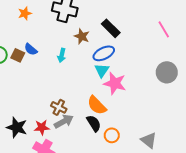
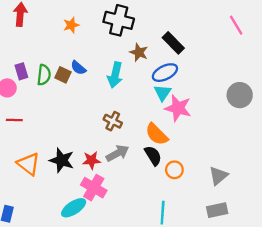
pink line: (164, 29) -> (236, 25), moved
cyan arrow: (62, 55) -> (115, 75), size x1.5
brown cross: (59, 107) -> (113, 121), moved
gray triangle: (149, 140) -> (218, 176), turned 42

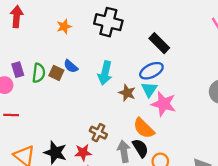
brown star: (139, 52) -> (127, 93), moved
brown cross: (113, 121) -> (98, 133), moved
gray arrow: (117, 153) -> (124, 151), moved, turned -70

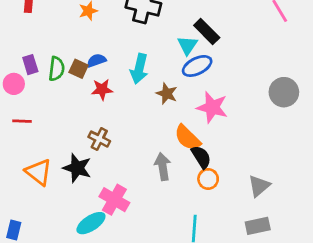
blue semicircle: (71, 66) -> (96, 60), turned 120
cyan triangle: (149, 90) -> (187, 45), moved
brown cross: (98, 133) -> (99, 139), moved
black semicircle: (140, 148) -> (201, 157), moved
red star: (83, 153) -> (102, 89), moved

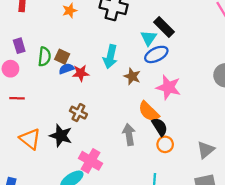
blue semicircle: (96, 60) -> (66, 69), moved
purple rectangle: (30, 65) -> (19, 46), moved

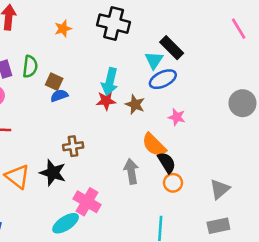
green semicircle: (44, 57) -> (30, 67), moved
red star: (81, 73) -> (106, 101), moved
pink star: (168, 87) -> (177, 117), size x0.6
brown cross: (78, 113) -> (73, 146), turned -35

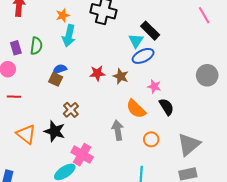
brown square: (54, 82) -> (56, 79), moved
cyan arrow: (110, 82) -> (69, 36), moved
brown cross: (73, 146) -> (71, 110), turned -35
black semicircle: (167, 163) -> (166, 107), moved
gray triangle: (220, 189) -> (189, 144), size x1.4

